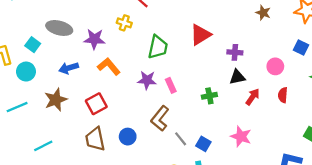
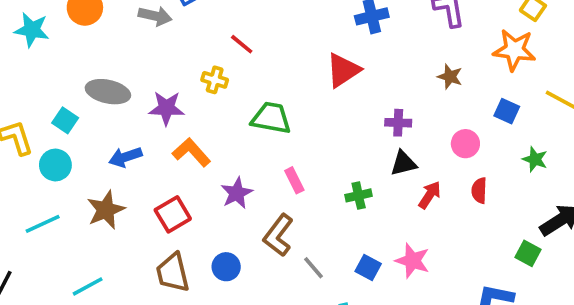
brown star: (263, 13) -> (450, 77), moved
red triangle: (200, 35) -> (343, 70), moved
green trapezoid: (158, 47) -> (271, 118), turned -90
purple star: (147, 80) -> (237, 193), moved, turned -30
blue square: (203, 144) -> (368, 267), moved

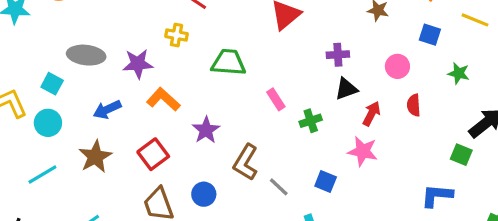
pink rectangle: (294, 180) -> (276, 99), moved
pink star: (412, 261) -> (363, 151), moved

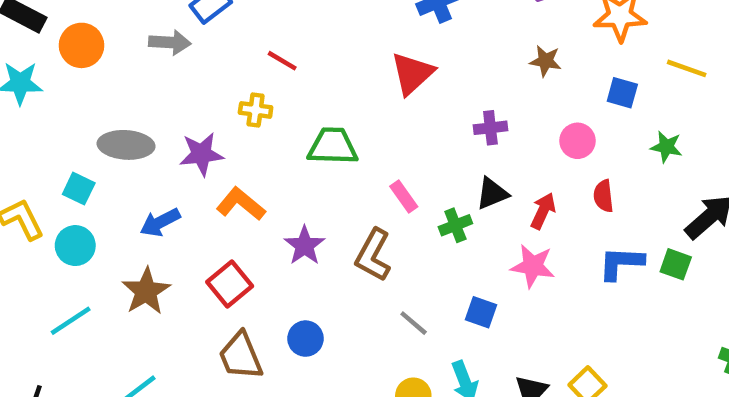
black triangle: (346, 89) -> (492, 194), moved
brown L-shape: (246, 162) -> (373, 255), moved
blue L-shape: (437, 196) -> (621, 263), moved

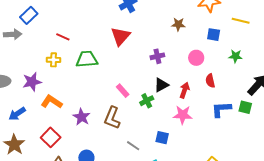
green trapezoid: (333, 146) -> (87, 59), moved

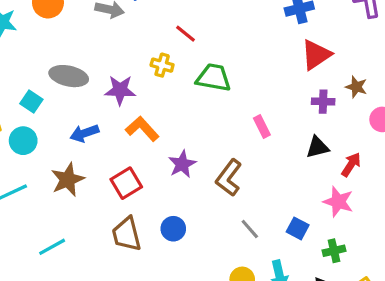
brown star: (178, 24) -> (356, 87), moved
red triangle: (120, 36) -> (316, 55), moved
pink rectangle: (123, 91) -> (262, 126), moved
green cross: (147, 101) -> (334, 251), moved

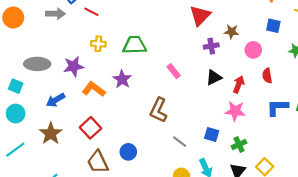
red line: (186, 34) -> (91, 12), moved
purple star: (182, 164) -> (122, 79), moved

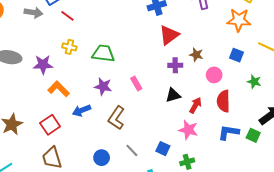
red semicircle: (267, 76) -> (223, 101), size x1.5
purple star: (122, 79) -> (103, 86), moved, turned -30
blue arrow: (56, 100) -> (82, 110), moved
blue circle: (128, 152) -> (102, 158), moved

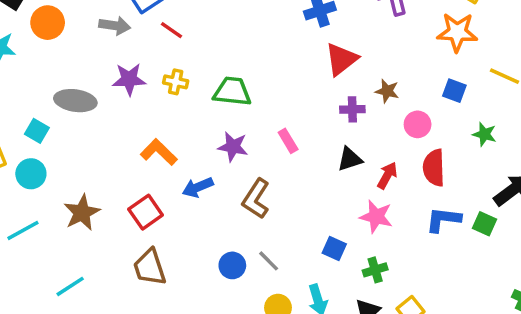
purple star: (43, 65) -> (129, 79), moved
gray line: (132, 150) -> (269, 261), moved

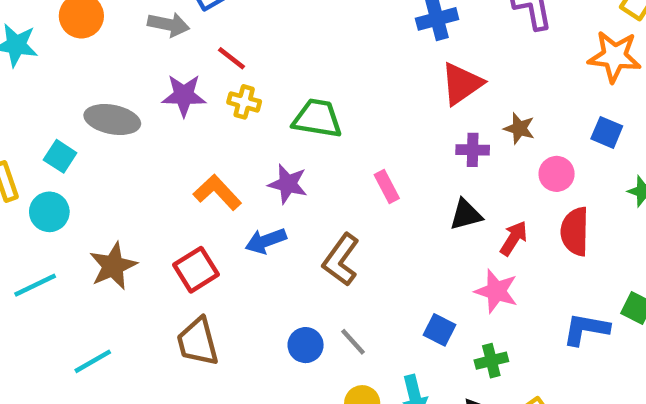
red line: (171, 30) -> (232, 58), moved
purple star: (233, 147) -> (288, 184), moved
blue L-shape: (443, 220) -> (586, 329), moved

